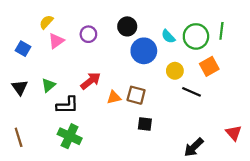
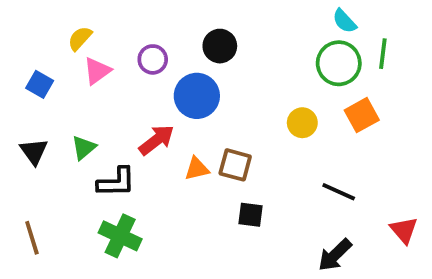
cyan semicircle: (168, 36) -> (344, 21), moved
blue circle: (144, 51) -> (197, 96), moved
black line: (192, 92) -> (339, 192), moved

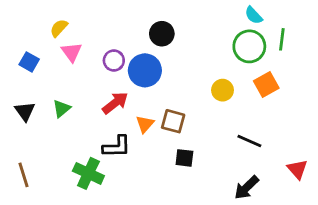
purple circle: (153, 59) -> (114, 61), moved
pink triangle: (97, 71) -> (71, 52), turned -30
orange triangle: (197, 169) -> (145, 124), turned -36
black L-shape: (116, 182) -> (117, 147), moved

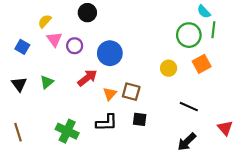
cyan semicircle: (254, 15) -> (204, 12), moved
black circle: (162, 34) -> (87, 13), moved
purple circle: (114, 61) -> (75, 46), moved
black L-shape: (117, 147) -> (107, 123), moved

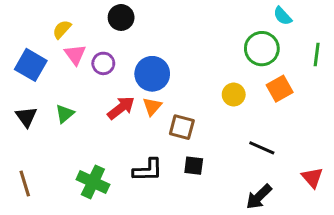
green line: (213, 30) -> (317, 55), moved
blue square: (22, 47) -> (31, 65), size x1.5
orange triangle: (110, 94) -> (152, 106), moved

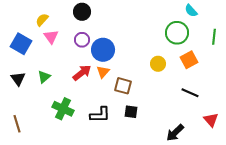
purple circle: (103, 63) -> (82, 40), moved
black line: (262, 148) -> (190, 93), moved
green cross: (93, 182) -> (63, 109), moved

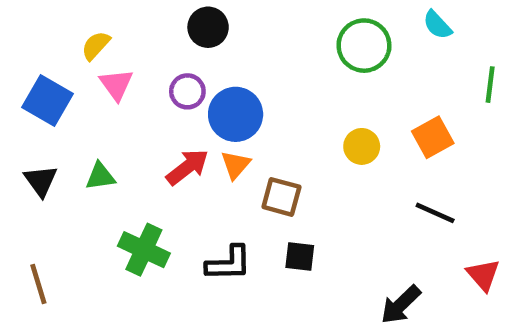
black circle: (82, 12) -> (208, 27), moved
green circle: (177, 33) -> (364, 46), moved
green triangle: (44, 77) -> (100, 176), turned 32

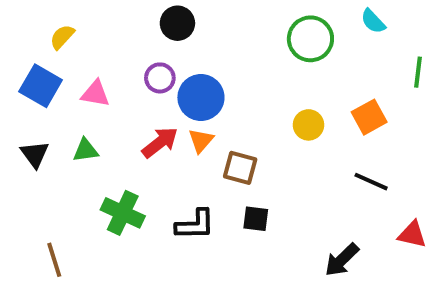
yellow semicircle: (96, 46) -> (62, 37), moved
pink triangle: (116, 85) -> (95, 94), moved, turned -44
red triangle: (483, 275) -> (412, 234), turned -36
brown line: (38, 284) -> (54, 260), moved

